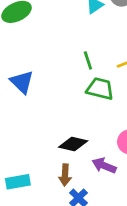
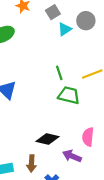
brown arrow: (65, 175) -> (32, 163), moved

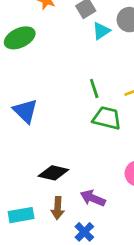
black diamond: (48, 139) -> (53, 173), moved
purple arrow: (72, 156) -> (93, 198), moved

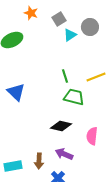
black diamond: (53, 173) -> (61, 126), moved

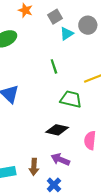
green line: (65, 76) -> (54, 66), moved

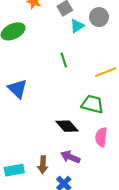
green trapezoid: (71, 99) -> (92, 104), moved
black diamond: (57, 130) -> (67, 126), turned 35

